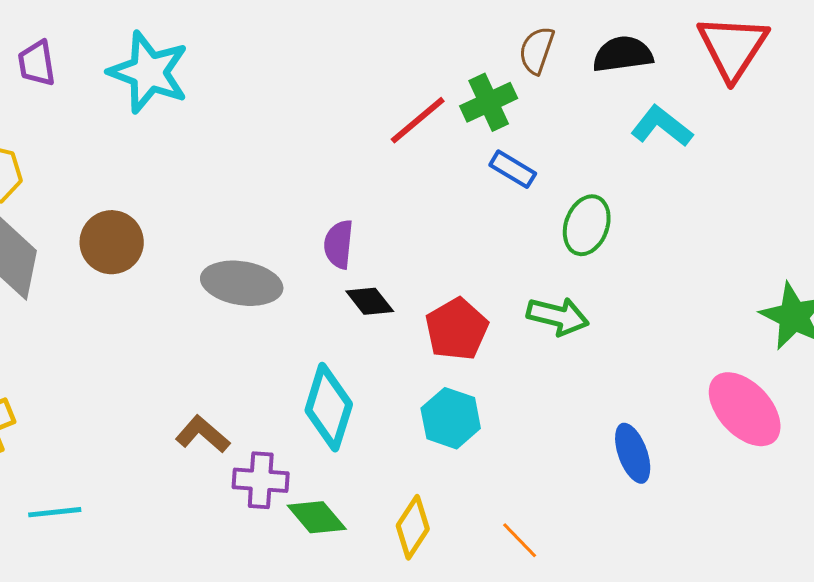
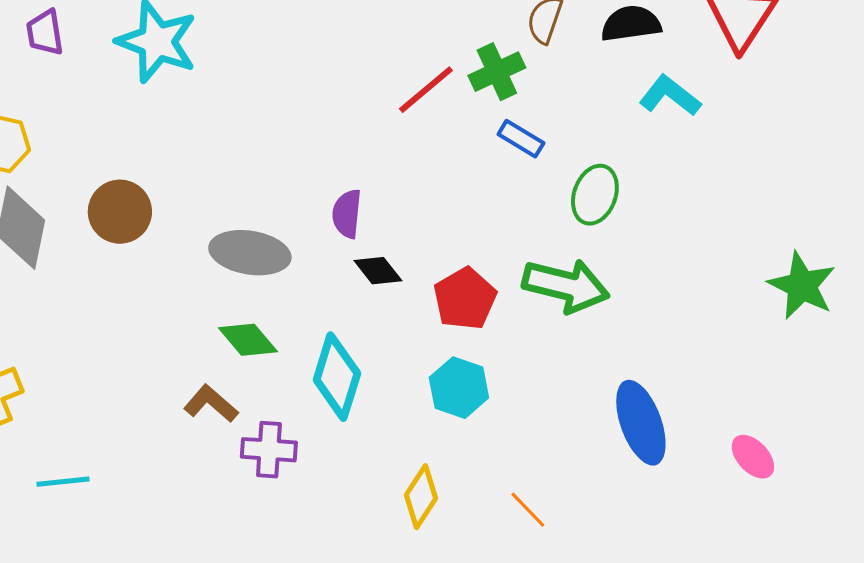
green arrow: (558, 316) -> (566, 286), size x1.4
pink ellipse: (745, 409) -> (753, 457), moved, size x0.6
blue ellipse: (633, 453) -> (641, 423), size x1.4
green diamond: (317, 517) -> (248, 340), moved

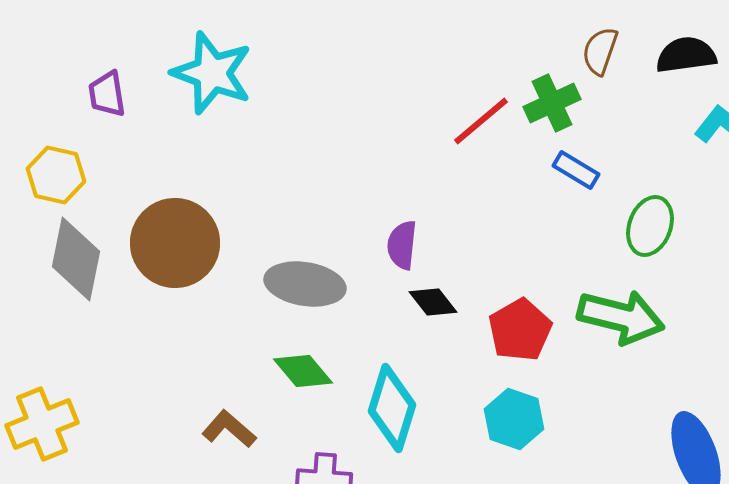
purple trapezoid: (45, 33) -> (107, 94), moved
brown circle: (120, 212) -> (175, 243), size x1.4
brown L-shape: (211, 404) -> (229, 429), moved

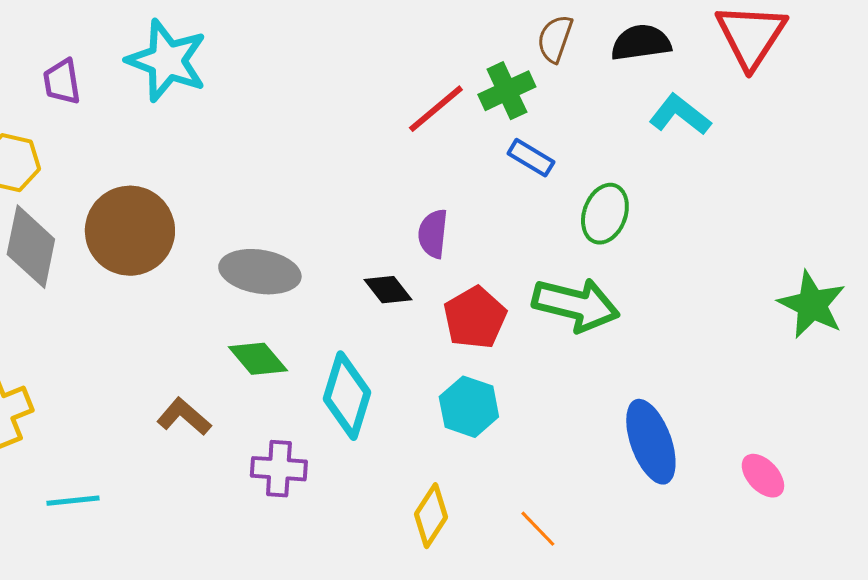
purple semicircle: (402, 245) -> (433, 234), moved

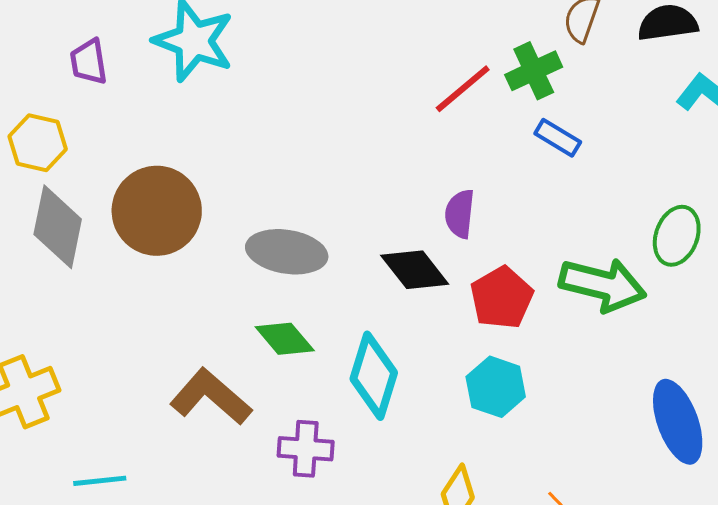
green ellipse: (605, 214) -> (677, 236), moved
black diamond: (388, 290) -> (415, 270), size x1.4
brown L-shape: (184, 417) -> (211, 397), size x1.5

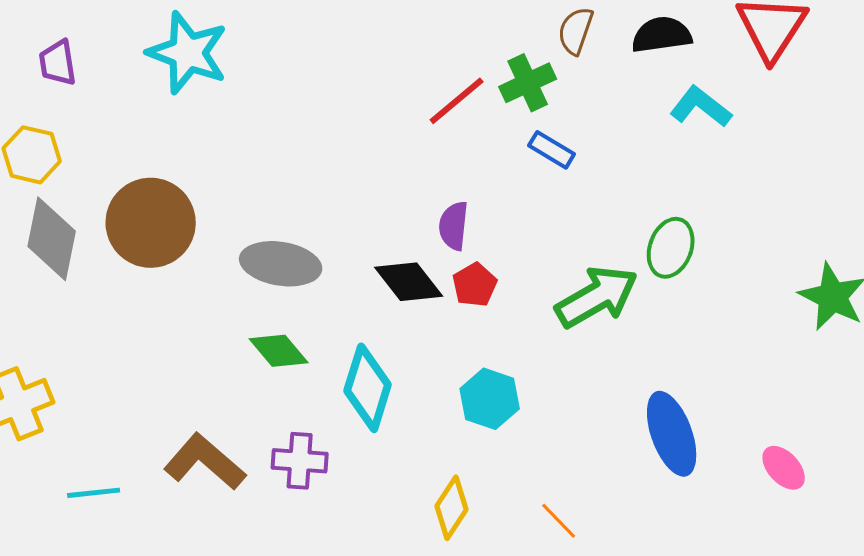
purple trapezoid: (89, 62) -> (58, 63), moved
green arrow: (603, 285) -> (597, 297), turned -44
red pentagon: (502, 298) -> (475, 285), moved, size x0.7
brown L-shape: (211, 397) -> (205, 462), moved

